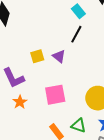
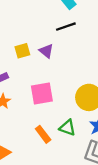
black line: (76, 34) -> (66, 27), turned 42

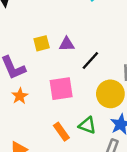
black line: (66, 27) -> (90, 61), moved, turned -30
purple triangle: (46, 51) -> (67, 44), turned -42

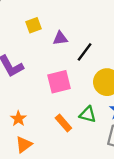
yellow square: (42, 43) -> (34, 25), moved
orange star: (20, 96) -> (18, 119), moved

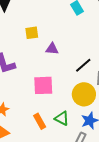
black line: (85, 52) -> (83, 65), moved

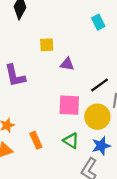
pink square: (43, 85) -> (69, 105), moved
orange rectangle: (40, 121) -> (36, 140), moved

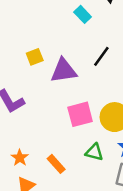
purple triangle: (67, 64) -> (64, 71), size x1.6
black line: (100, 85) -> (101, 56), moved

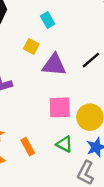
cyan rectangle: (83, 14) -> (48, 20), moved
yellow square: (35, 57) -> (31, 46), turned 35

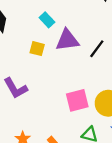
purple triangle: (54, 65) -> (67, 40), moved

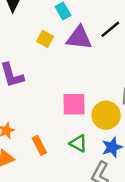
black line: (97, 49) -> (110, 29), moved

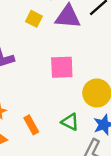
pink square: (74, 104) -> (62, 67), moved

